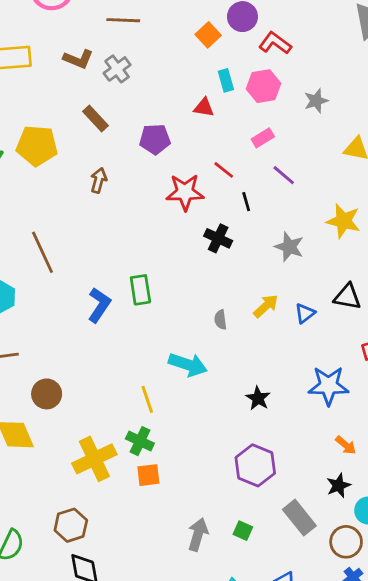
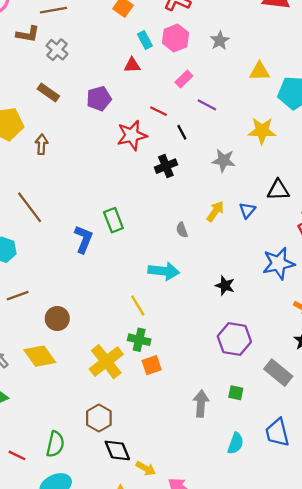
brown L-shape: (78, 59) -> (28, 34), moved
brown arrow: (99, 180) -> (41, 144), moved
black cross: (218, 238) -> (166, 166), turned -35

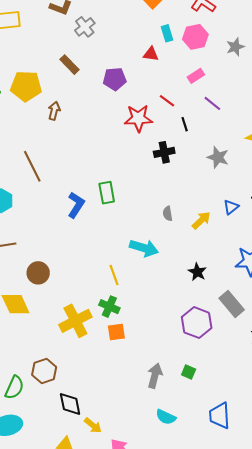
yellow arrow: (215, 211) -> (201, 220), moved
gray rectangle: (278, 373) -> (232, 304), moved
brown hexagon: (99, 418) -> (44, 371), moved
cyan semicircle: (236, 443) -> (166, 417), moved, turned 84

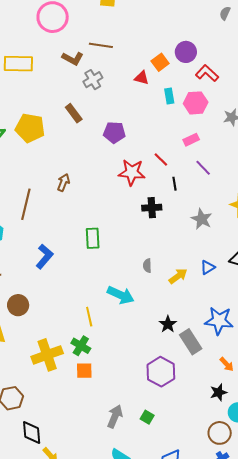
red triangle: (151, 54) -> (142, 78), moved
brown arrow: (54, 111) -> (63, 182), moved
brown line: (32, 166) -> (26, 204), turned 32
blue L-shape: (76, 205) -> (44, 256), moved
gray rectangle: (232, 304) -> (191, 342), moved

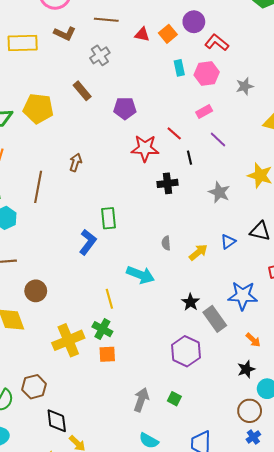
brown L-shape: (73, 58) -> (65, 34), moved
red triangle: (142, 78) -> (142, 34), moved
blue L-shape: (44, 256) -> (88, 242), moved

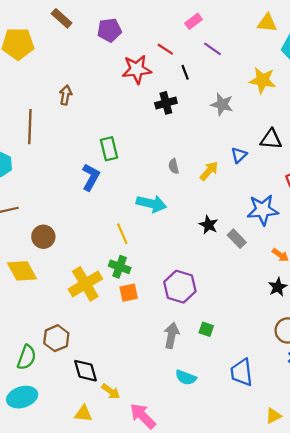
gray rectangle: (215, 319) -> (237, 239), size x0.7
purple hexagon: (186, 351) -> (180, 287), moved

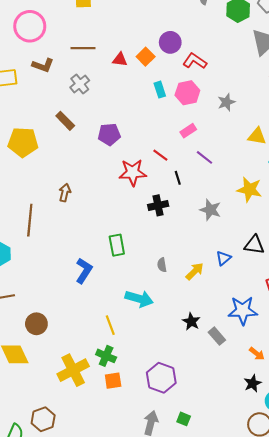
green rectangle: (109, 149) -> (117, 245), moved

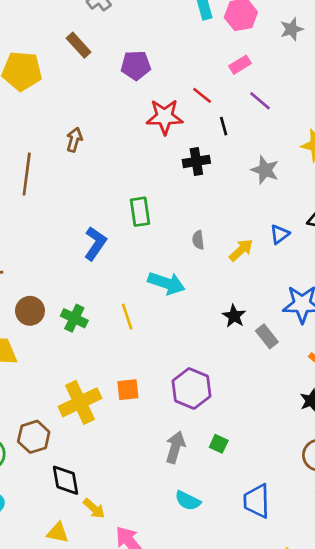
green cross: (106, 356) -> (74, 318), moved
yellow cross: (73, 370) -> (80, 402), moved

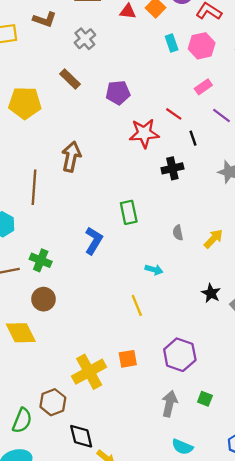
brown arrow: (74, 140) -> (71, 157), size x1.5
cyan arrow: (166, 283) -> (154, 270), size x0.6
yellow line: (127, 317) -> (137, 305), moved
green cross: (74, 318) -> (41, 260), moved

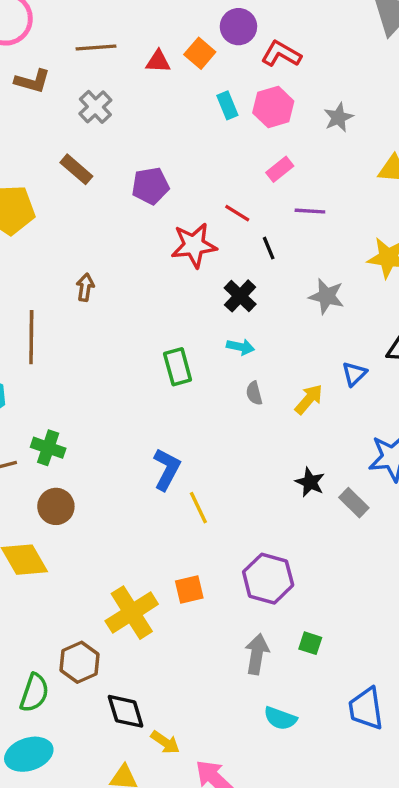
purple line: (222, 115) -> (310, 211), turned -30
brown arrow: (71, 157) -> (85, 287), size x0.6
black cross: (172, 168) -> (240, 296), turned -30
blue L-shape: (94, 241) -> (167, 469), moved
cyan arrow: (154, 270) -> (241, 347), moved

